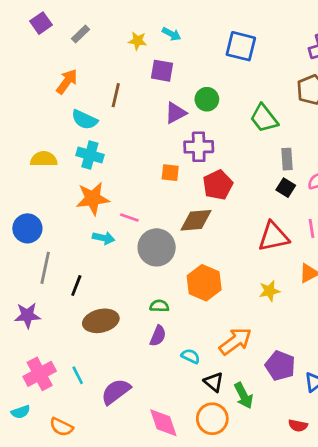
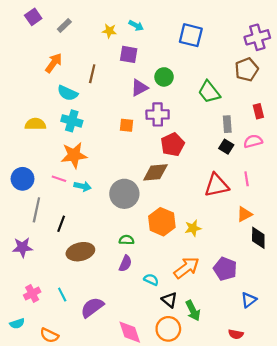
orange square: (170, 173) -> (126, 125), moved
pink line: (129, 218) -> (59, 179), moved
yellow star: (269, 291) -> (193, 228), moved
purple pentagon: (280, 366) -> (225, 269), moved
pink cross: (40, 374) -> (32, 293), size x0.7

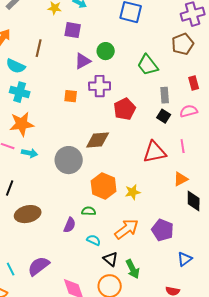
red pentagon: (173, 144) -> (125, 109), moved
green semicircle: (126, 240) -> (89, 211), moved
cyan line: (62, 295) -> (11, 269), moved

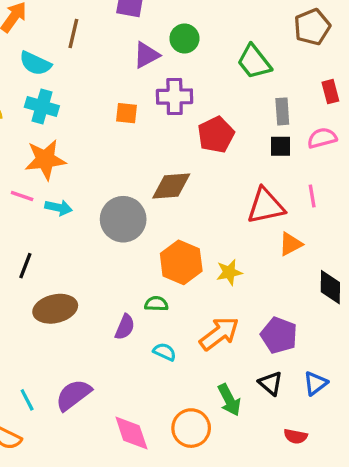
black square: (164, 116) -> (281, 146), turned -32
orange triangle: (181, 179) -> (291, 244), moved
black triangle: (111, 259) -> (271, 383), moved

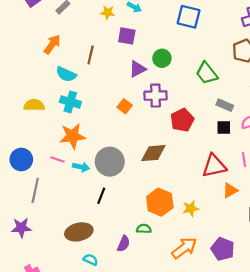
gray rectangle: (282, 111) -> (225, 105), turned -63
orange square: (126, 113) -> (125, 106), turned 32
gray circle: (123, 219) -> (110, 162), moved
black line: (25, 266) -> (101, 196), moved
cyan semicircle: (165, 352) -> (91, 260), moved

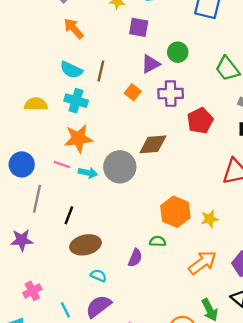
orange arrow: (52, 44) -> (74, 29), moved, turned -78
brown line: (91, 55) -> (101, 71), moved
orange square: (125, 106) -> (133, 92), moved
brown diamond: (153, 153) -> (153, 144), moved
black line: (101, 196) -> (69, 215), moved

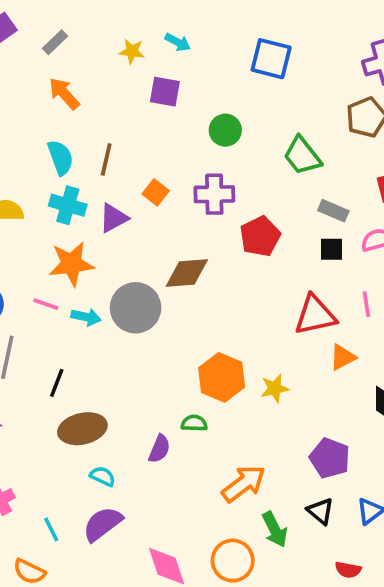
purple triangle: (151, 64) -> (114, 218), moved
cyan semicircle: (71, 70) -> (60, 158), turned -135
orange arrow: (203, 263) -> (244, 484), moved

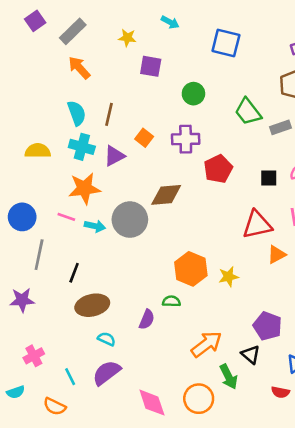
gray rectangle: (55, 42) -> (73, 31), size x1.5
cyan arrow: (178, 42) -> (170, 22), moved
gray rectangle: (333, 211) -> (280, 127), moved, turned -42
black triangle: (321, 511) -> (251, 355), moved
red semicircle: (348, 570) -> (280, 392), moved

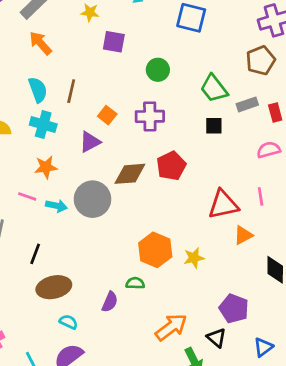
purple triangle: (114, 156) -> (90, 142), moved
red pentagon: (218, 169) -> (171, 166), moved
black square: (269, 178) -> (214, 126), moved
orange star: (84, 188) -> (46, 167), size x0.7

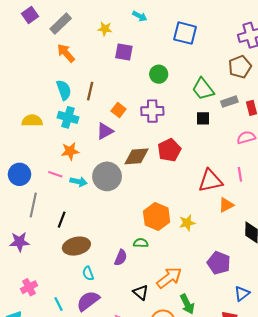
cyan semicircle: (68, 322) -> (88, 273), turned -136
black triangle: (217, 338) -> (141, 292), moved

